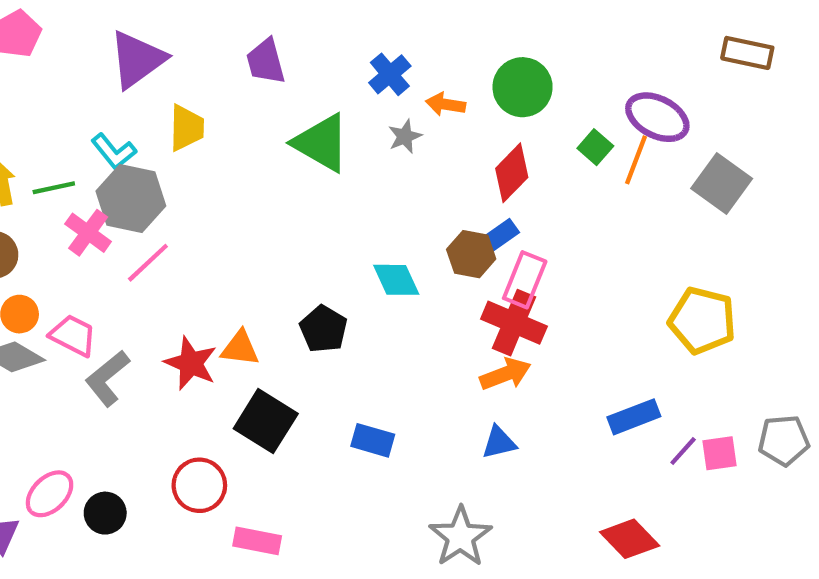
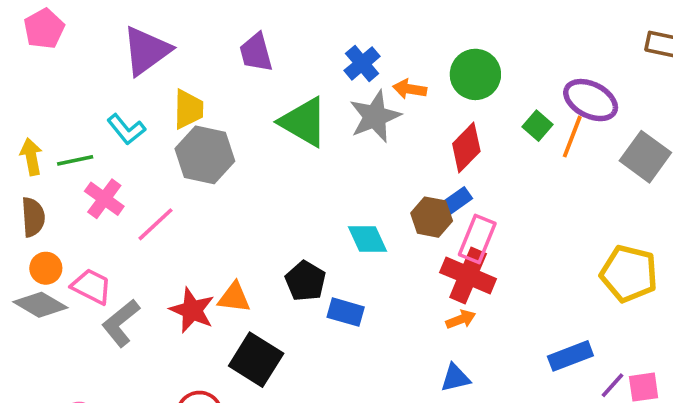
gray star: (405, 136) -> (375, 116), size x1.8
gray hexagon: (131, 198) -> (205, 155), moved
orange arrow: (505, 374) -> (461, 319), size x0.7
blue rectangle: (373, 440) -> (346, 312), moved

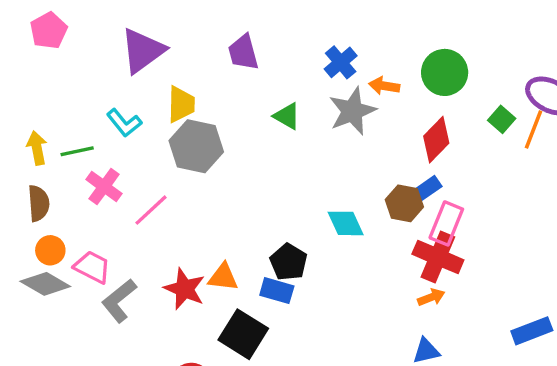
green triangle: (304, 122) -> (287, 116), size x0.6
blue rectangle: (346, 312) -> (277, 291), moved

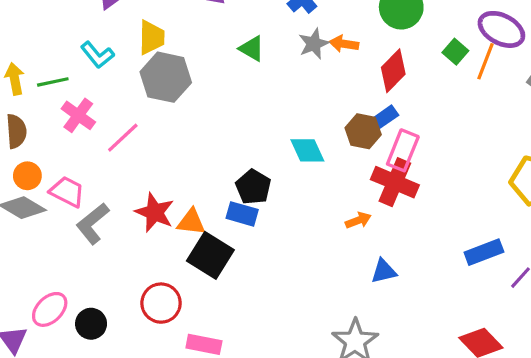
orange arrow: (384, 86) -> (344, 44), moved
gray star: (352, 111) -> (314, 44), size x0.7
orange triangle: (223, 277) -> (191, 222), moved
orange arrow: (431, 297) -> (358, 220), moved

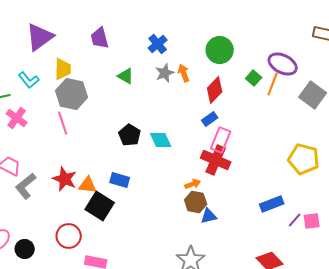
orange arrow: (344, 44) -> (184, 73), turned 60
brown hexagon: (363, 131) -> (196, 202), moved
pink line: (123, 138) -> (63, 123), moved, turned -65
black pentagon: (253, 187) -> (130, 135), moved

